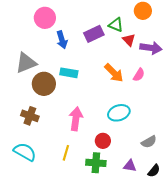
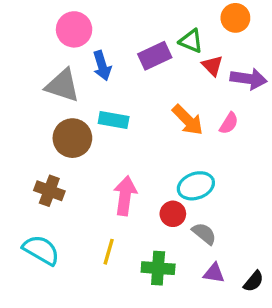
gray triangle: (26, 63) -> (63, 85), moved, turned 40
red circle: (103, 141) -> (173, 214), moved
gray semicircle: (149, 142) -> (204, 234), moved, turned -112

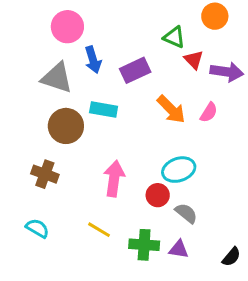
purple rectangle: (155, 56) -> (135, 70), moved
cyan semicircle: (41, 250) -> (37, 228), size x0.7
yellow line: (109, 252) -> (99, 230), turned -75
purple triangle: (214, 273) -> (179, 249), moved

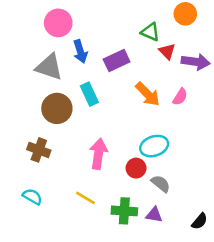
cyan rectangle: (104, 109) -> (89, 94), turned 55

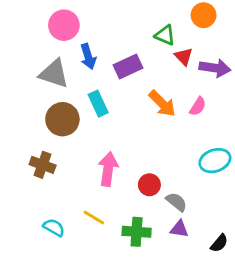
cyan ellipse: (154, 146) -> (215, 161), moved
cyan semicircle: (32, 197) -> (54, 228), moved
purple triangle: (154, 215) -> (179, 229), moved

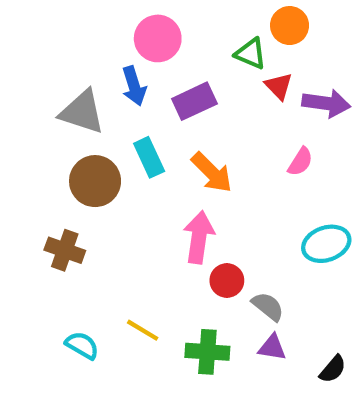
orange circle: (204, 15) -> (290, 26), moved
pink circle: (64, 25) -> (158, 38), moved
orange arrow: (162, 104) -> (212, 172), moved
pink arrow: (108, 169) -> (199, 237), moved

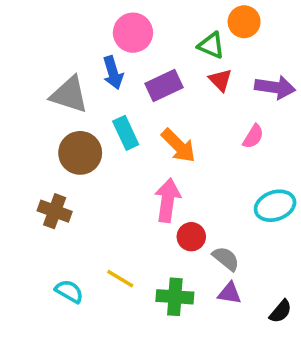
red triangle: (279, 86) -> (220, 80), moved

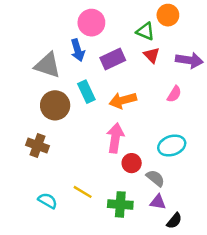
orange arrow: (179, 146) -> (123, 100), turned 120
cyan ellipse: (275, 206) -> (172, 146), moved
black semicircle: (281, 311) -> (174, 221), moved

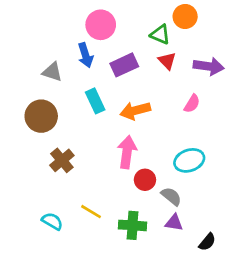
gray triangle: (48, 65) -> (52, 72), size x0.7
brown circle: (55, 105) -> (41, 116), moved
brown cross: (37, 146) -> (62, 160), moved, turned 30
black semicircle: (174, 221) -> (207, 242), moved

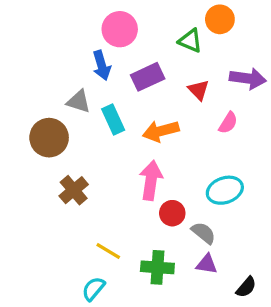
red triangle: (167, 61) -> (199, 90), moved
gray triangle: (52, 72) -> (79, 101), moved
cyan semicircle: (52, 221) -> (93, 289), moved, turned -80

